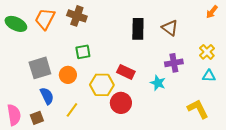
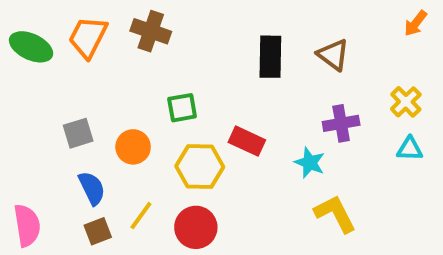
green square: (83, 52) -> (182, 108), moved
gray square: (40, 68) -> (78, 133), size x0.7
red circle: (121, 103) -> (196, 227), moved
yellow L-shape: (198, 109) -> (335, 214), moved
brown square: (37, 118) -> (98, 231), moved

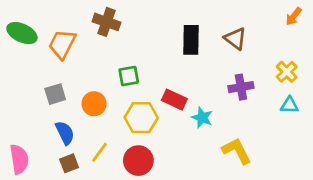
orange trapezoid: (88, 37) -> (62, 44), moved
cyan star: (310, 163) -> (202, 118), moved

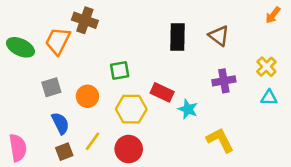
brown cross: (106, 22) -> (85, 20), moved
green ellipse: (22, 33) -> (20, 47), moved

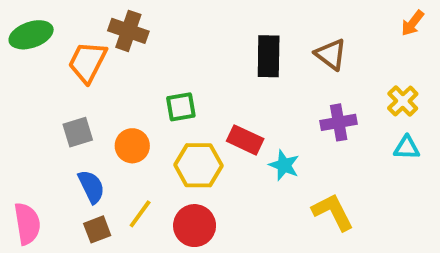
green ellipse: (20, 47) -> (31, 35), moved, turned -44

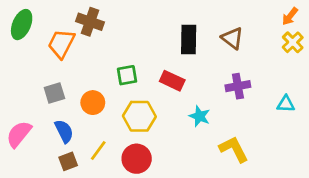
green ellipse: (31, 35) -> (22, 25), turned -48
yellow cross: (403, 101) -> (293, 42), moved
red rectangle: (245, 140) -> (172, 81), moved
pink semicircle: (27, 224) -> (19, 134), moved, turned -132

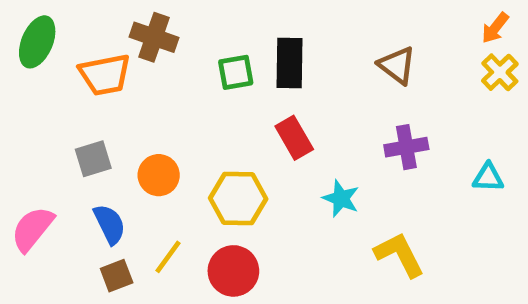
black rectangle: (189, 40) -> (290, 63), moved
orange trapezoid: (61, 44) -> (105, 75), turned -128
green square: (127, 75) -> (236, 72), moved
red rectangle: (172, 81) -> (294, 138), turned 35

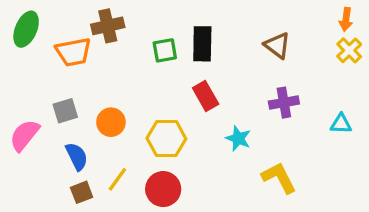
orange arrow: (495, 28) -> (346, 19), turned -30
brown cross: (154, 37) -> (108, 26), turned -32
pink semicircle: (32, 229) -> (24, 135), moved

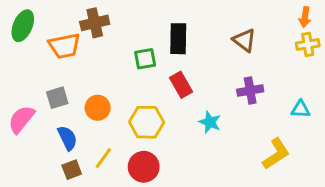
green square: (165, 50) -> (145, 59), moved
yellow cross: (349, 50) -> (308, 44), turned 35
yellow L-shape: (279, 178) -> (276, 154), moved, turned 84

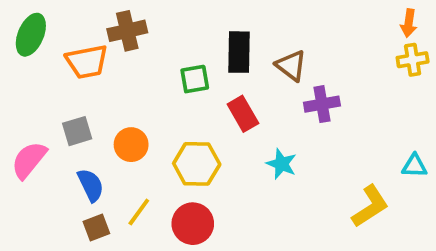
brown triangle: (244, 40) -> (291, 66), moved
purple cross: (250, 90) -> (322, 104), moved
cyan triangle: (301, 109) -> (414, 166), moved

